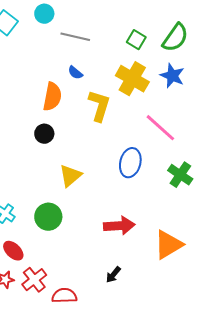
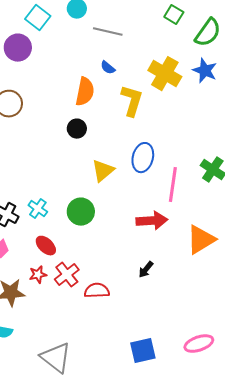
green square: (136, 40) -> (174, 15), moved
pink line: (160, 128) -> (173, 185), moved, turned 56
blue ellipse: (130, 163) -> (143, 158), moved

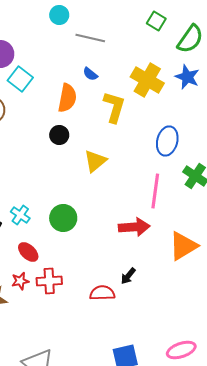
cyan square: (38, 18) -> (20, 79), moved
blue ellipse: (143, 158) -> (167, 141), moved
yellow triangle: (103, 171) -> (95, 161), moved
red cross: (67, 275) -> (49, 281), turned 35
red semicircle: (97, 291) -> (102, 293), moved

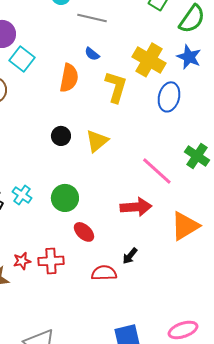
black circle: (59, 135) -> (61, 136), moved
blue ellipse: (167, 141) -> (169, 97), moved
pink line: (155, 191) -> (157, 171), turned -56
red ellipse: (28, 252) -> (84, 232), moved

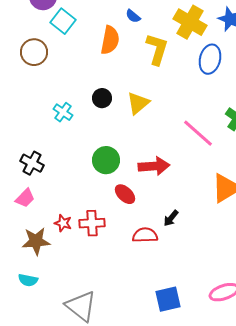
cyan cross: (22, 195) -> (63, 112), moved
red arrow: (136, 207) -> (154, 166), moved
red star: (22, 261) -> (63, 223), turned 30

